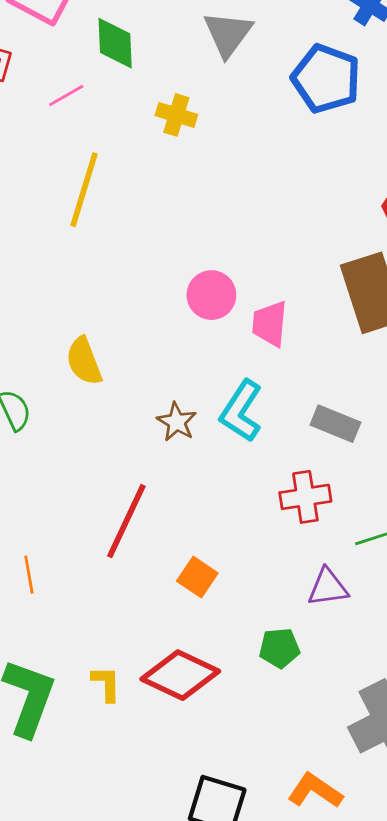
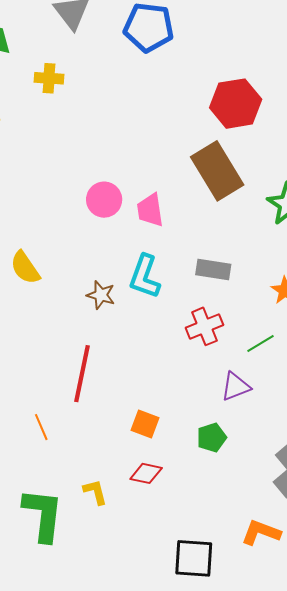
orange line: (29, 575) -> (41, 427), moved
orange square: (197, 577) -> (145, 424), moved
red diamond: (180, 675) -> (146, 473), size x0.6

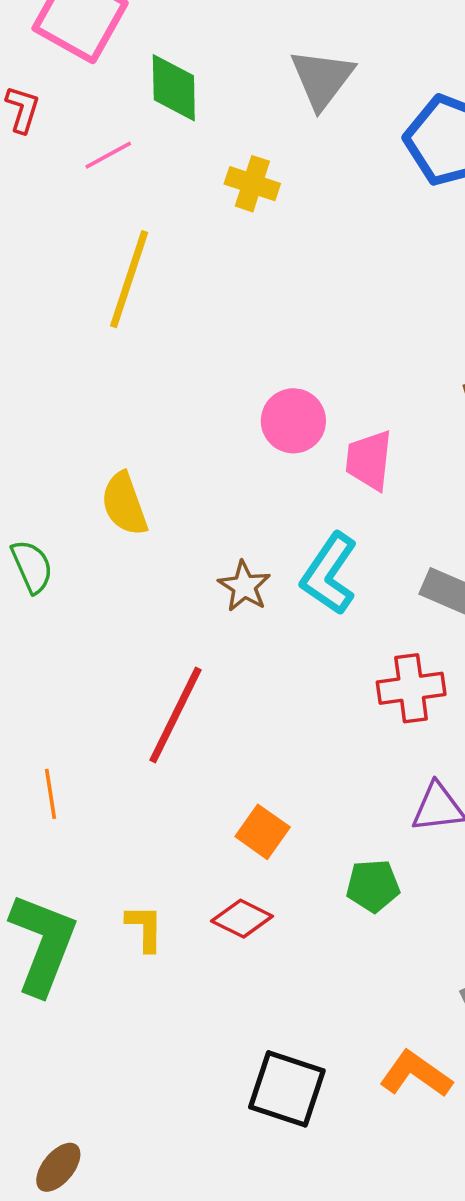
orange line: (41, 427) -> (50, 794), moved

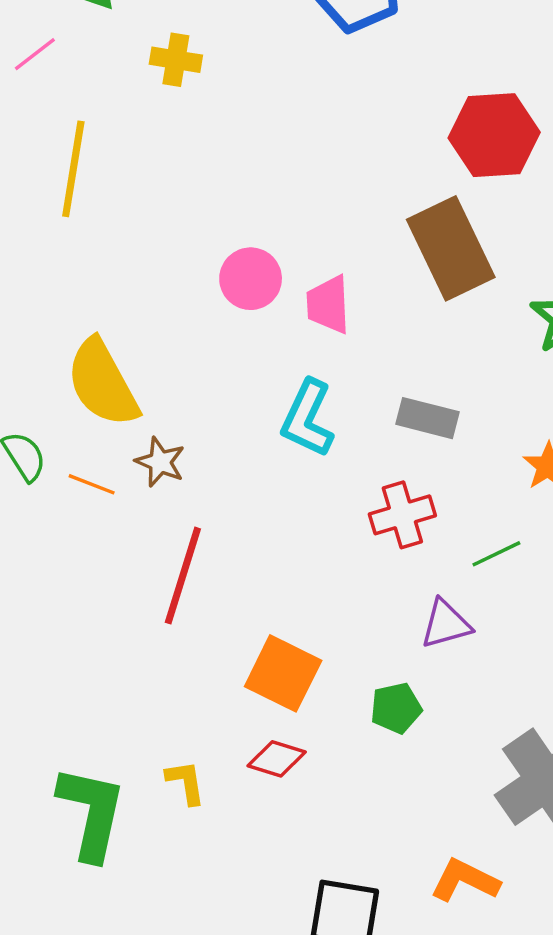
yellow semicircle: (124, 504) -> (103, 383), size x1.5
brown star: (244, 586) -> (160, 462), moved
orange line: (50, 794) -> (92, 484), moved, turned -51
orange square: (263, 832) -> (283, 673), size x1.5

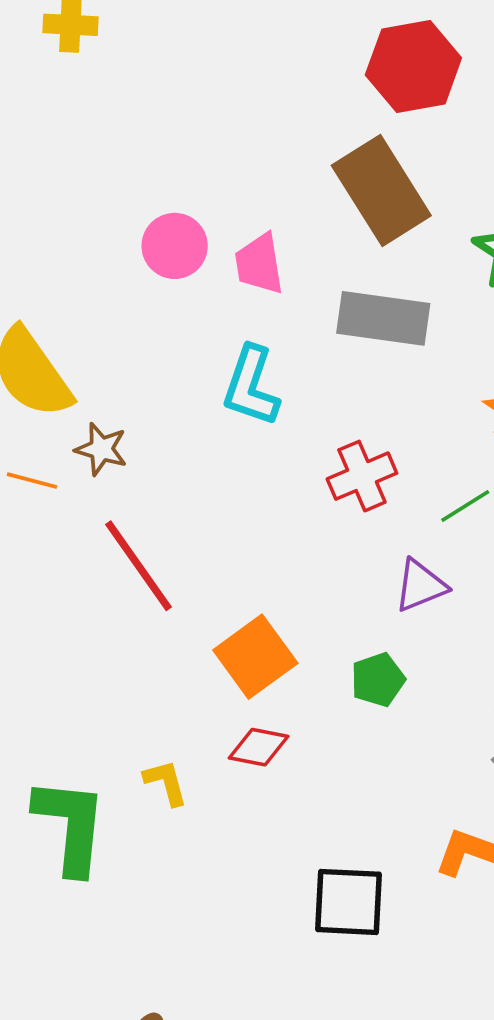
gray rectangle: (427, 418) -> (383, 318), moved, size x1.4
red line: (183, 576) -> (139, 566), turned -46
orange square: (283, 673) -> (255, 657), turned 34

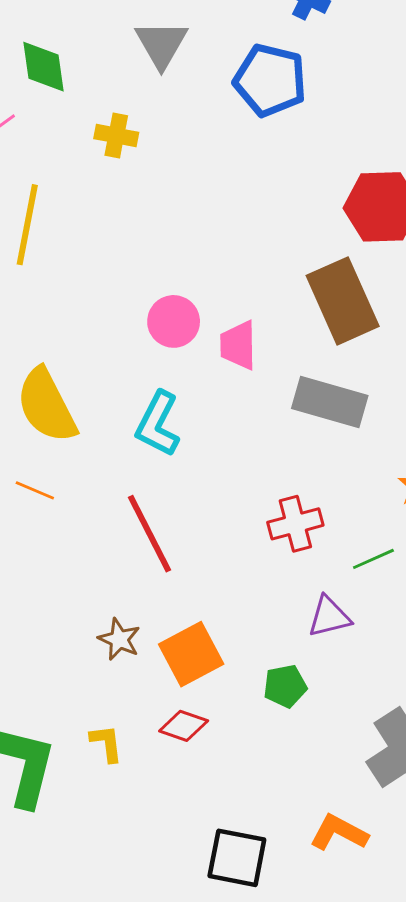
cyan L-shape: (251, 386) -> (158, 424), moved
brown star: (101, 449) -> (119, 639), moved
red line: (139, 566) -> (150, 534), moved

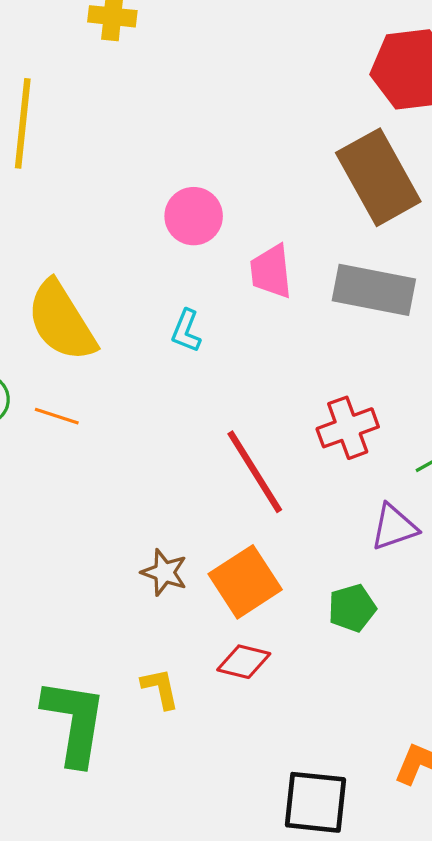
pink trapezoid: (238, 345) -> (271, 271), moved
cyan L-shape: (158, 424) -> (186, 331), size x0.6
red line: (150, 534) -> (255, 472), moved

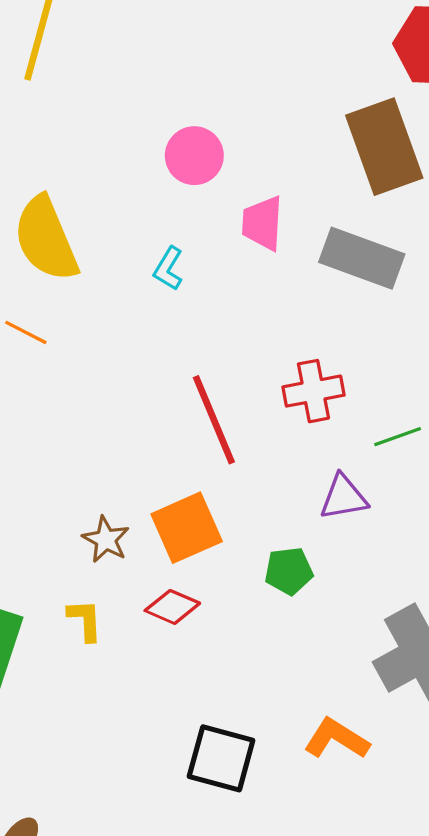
brown star: (164, 572) -> (106, 540), moved

